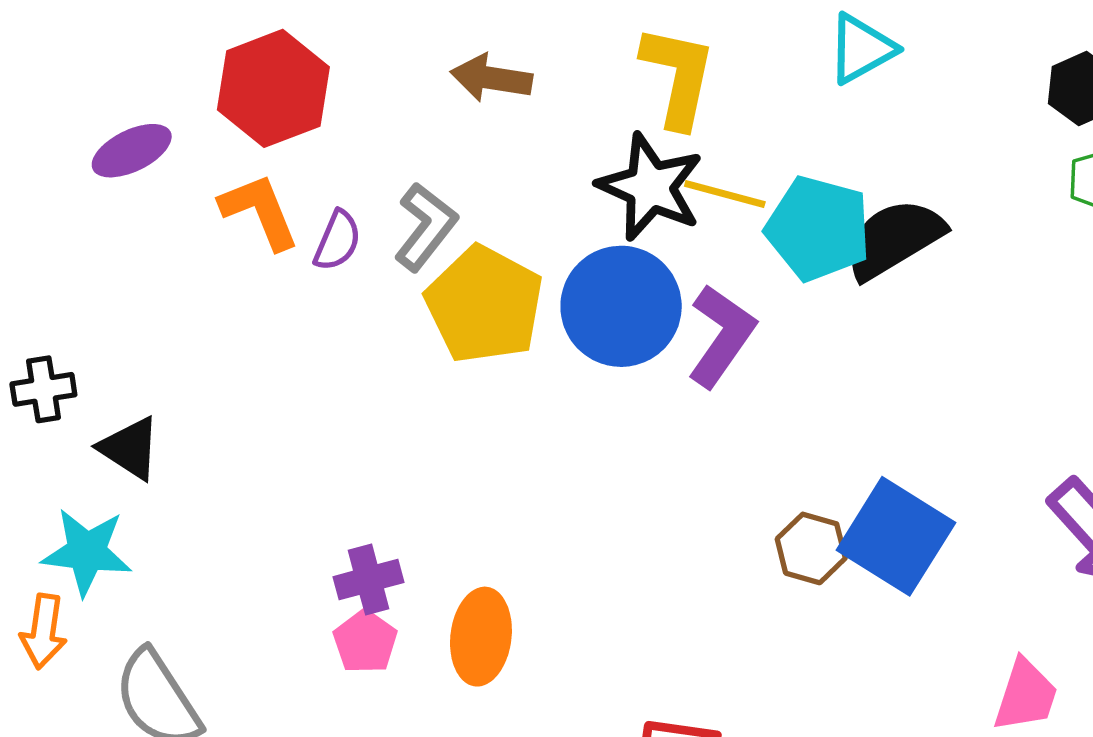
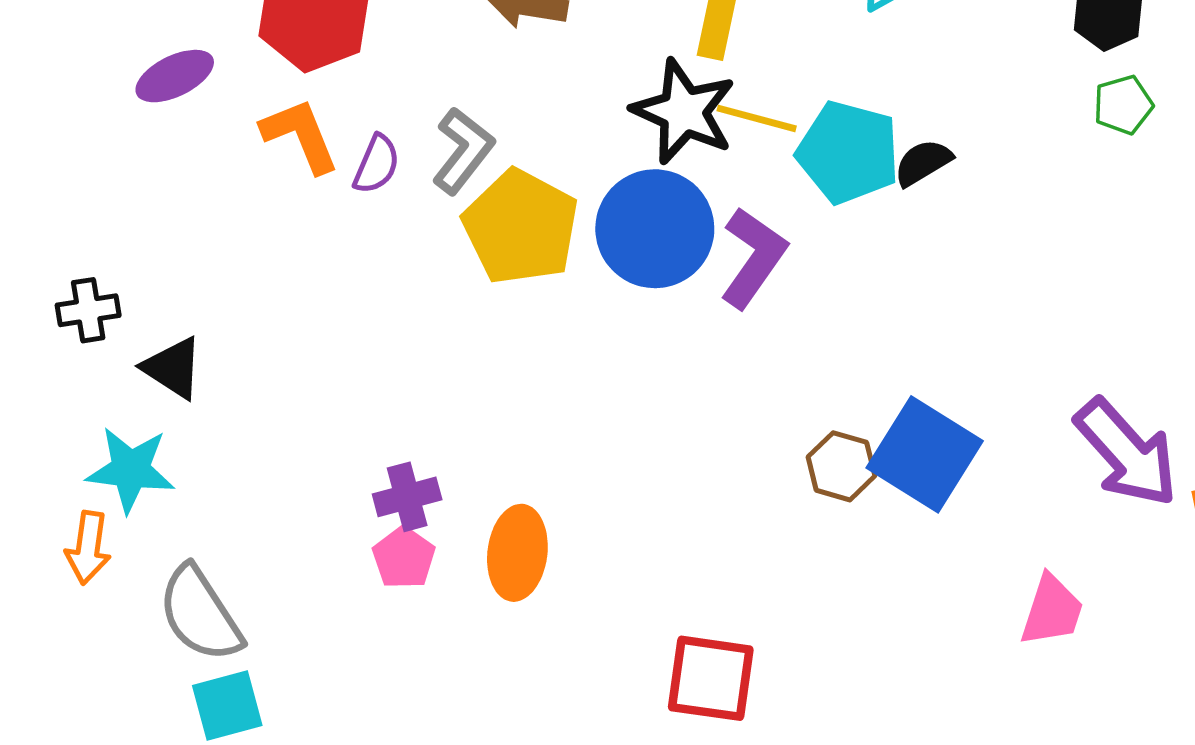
black semicircle: (894, 239) -> (923, 163), size x0.6

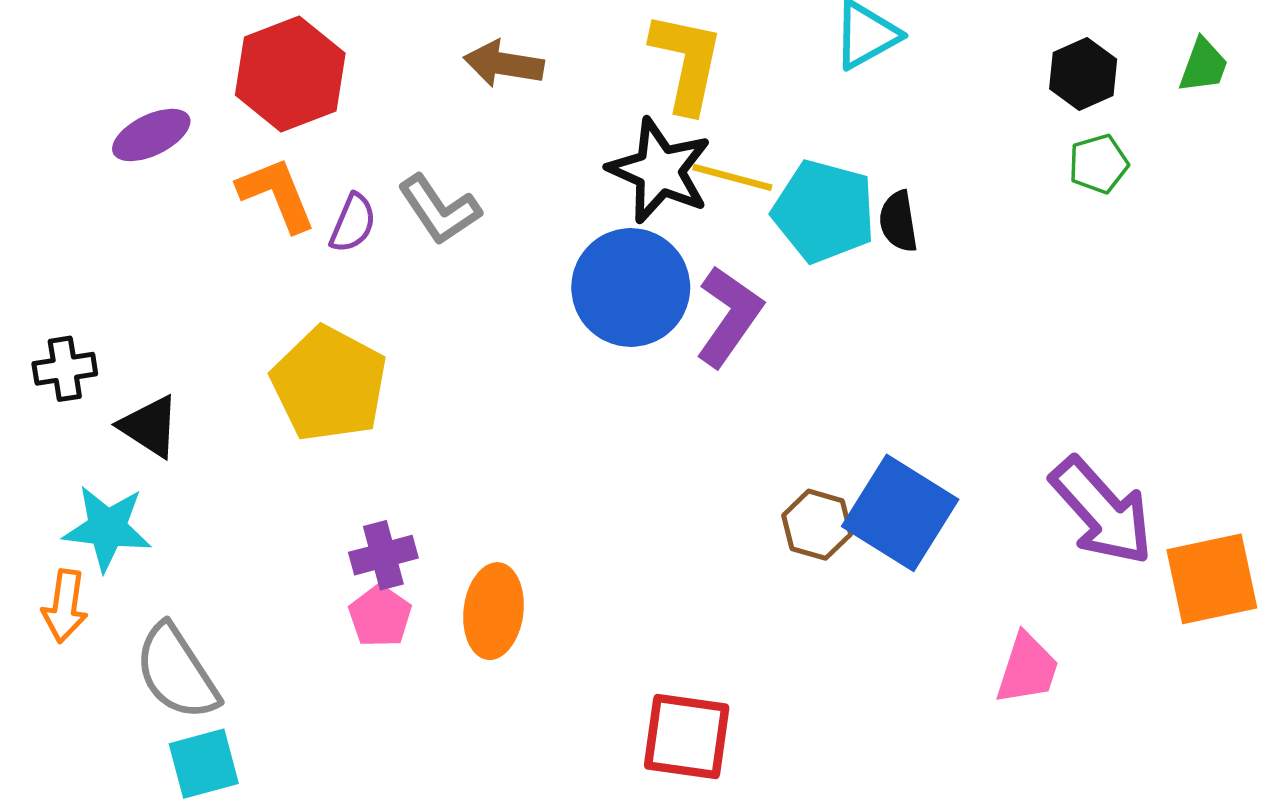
gray L-shape: (463, 151) -> (439, 210), turned 108
black semicircle: (923, 163) -> (898, 221), turned -68
yellow pentagon: (521, 227) -> (329, 384), moved

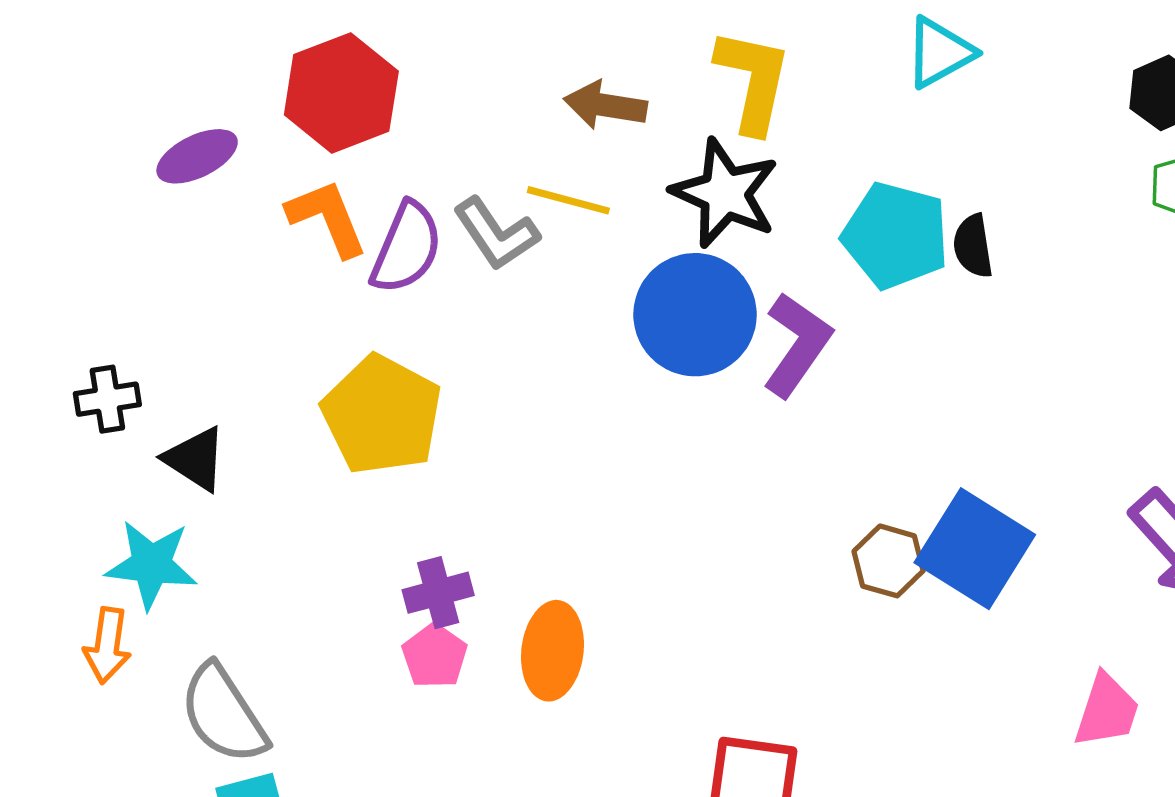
brown arrow: (504, 64) -> (605, 105), moved
yellow line: (732, 177) -> (568, 200), moved
purple semicircle: (353, 223) -> (406, 248), size x1.5

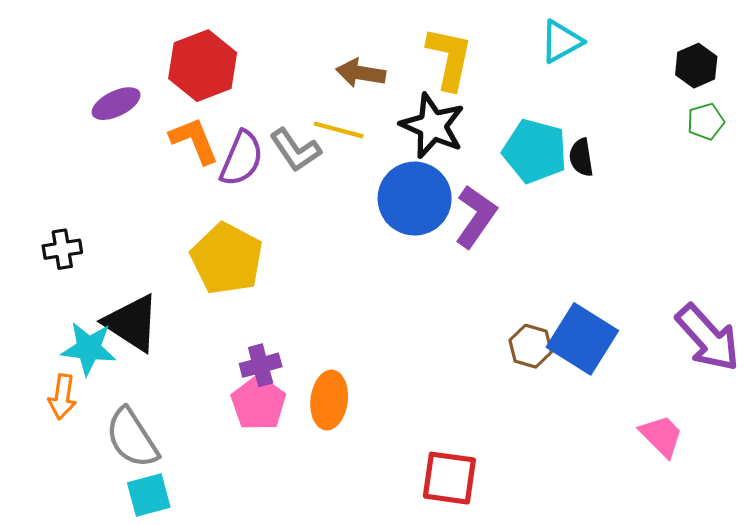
black triangle: (195, 459) -> (132, 323), moved, size x1.5
pink pentagon: (435, 656) -> (258, 403), size x1.4
pink trapezoid: (1107, 711) -> (661, 436), turned -63

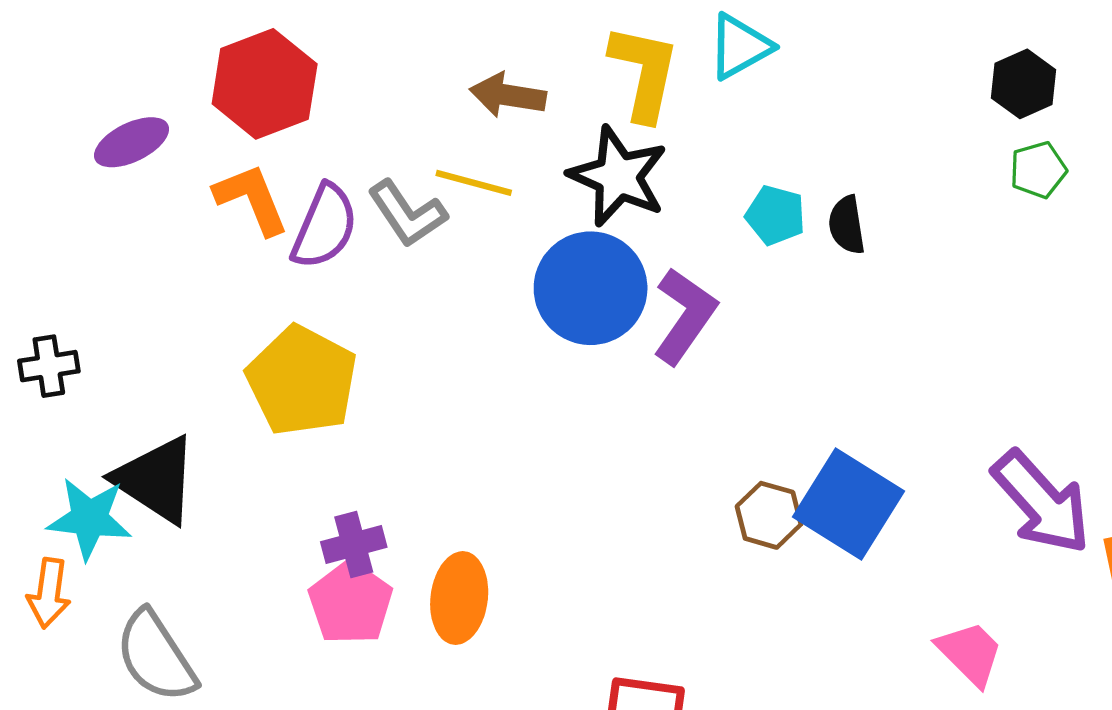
cyan triangle: (561, 41) -> (740, 47), moved
cyan pentagon: (535, 151) -> (775, 215), size x0.6

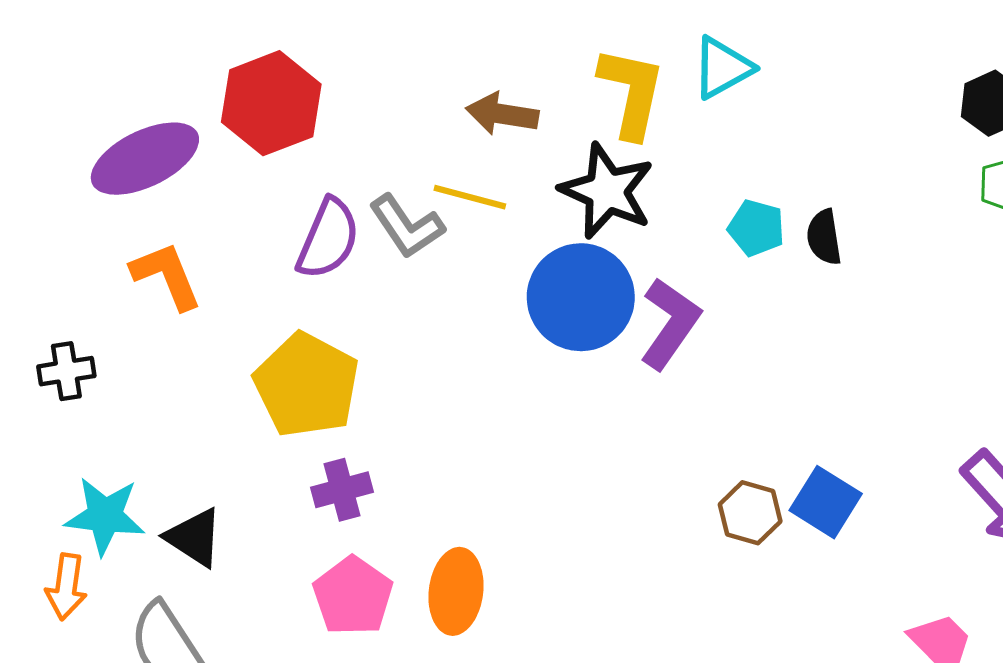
purple ellipse: (132, 142) -> (145, 159), size x1.5
orange L-shape: (252, 199) -> (166, 276), moved
black triangle: (156, 480) -> (194, 537), moved, size x0.7
blue square: (848, 504) -> (826, 502), size x0.7
purple cross: (354, 545) -> (342, 490), moved

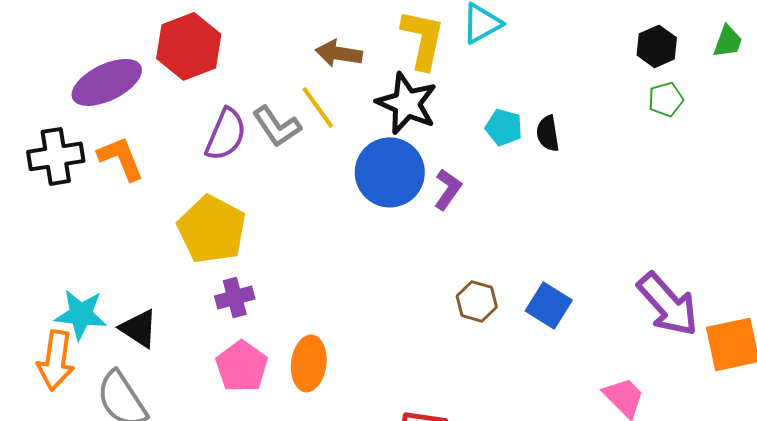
yellow line: (470, 197) -> (318, 107), turned 39
purple L-shape: (670, 323) -> (448, 189), size x0.7
black cross: (66, 371) -> (56, 156), moved, size x1.5
brown hexagon: (750, 513) -> (477, 301), moved
orange arrow: (66, 587) -> (56, 360), size x1.4

